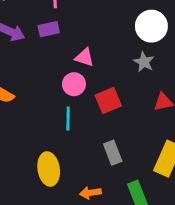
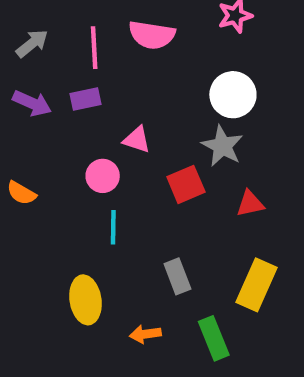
gray star: (144, 62) -> (222, 146), size x1.4
pink circle: (74, 84) -> (103, 176), moved
red square: (108, 101) -> (186, 184), moved

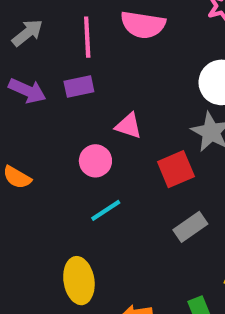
cyan line: (113, 227) -> (106, 210), turned 56
gray rectangle: (177, 276) -> (190, 227), moved, turned 76

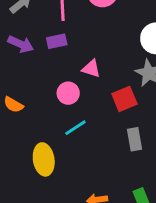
gray rectangle: (190, 227) -> (134, 139), turned -65
yellow ellipse: (79, 281) -> (44, 159), moved

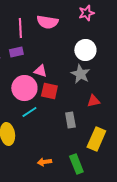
pink circle: (68, 93) -> (24, 88), size x1.6
red square: (124, 99) -> (49, 91), moved, turned 36

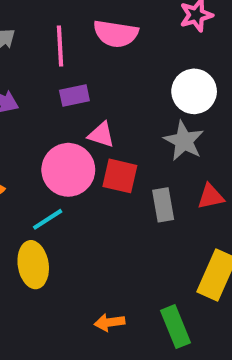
purple rectangle: (16, 52) -> (74, 96), moved
cyan line: (29, 112) -> (48, 219), moved
gray rectangle: (70, 120) -> (163, 205), moved

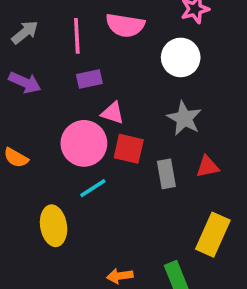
white circle: (194, 91) -> (181, 57), moved
cyan line: (48, 219) -> (93, 188), moved

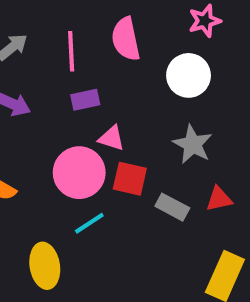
pink semicircle: (125, 25) -> (126, 39), turned 69
gray rectangle: (166, 174) -> (172, 207), turned -52

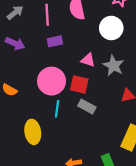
pink triangle: (112, 138) -> (88, 60), moved
gray rectangle: (172, 207) -> (87, 106), moved
cyan line: (89, 223) -> (57, 109), turned -49

